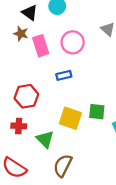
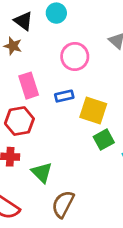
pink rectangle: (41, 46) -> (29, 86), moved
green square: (97, 112) -> (104, 140), turned -35
yellow square: (70, 118) -> (93, 111), moved

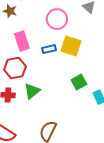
yellow square: (93, 111) -> (71, 46), moved
green triangle: (42, 173) -> (32, 91), moved, turned 36

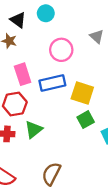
yellow square: (71, 46) -> (82, 93), moved
blue rectangle: (49, 49) -> (52, 83), size x1.6

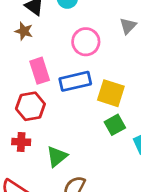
gray triangle: (97, 37) -> (128, 26), turned 32
green triangle: (34, 130) -> (57, 156), moved

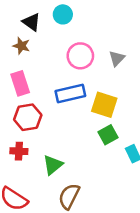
gray triangle: (128, 26) -> (117, 58), moved
pink rectangle: (40, 71) -> (20, 83), moved

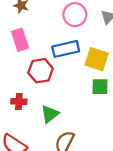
red hexagon: (28, 117) -> (41, 71), moved
green square: (108, 135) -> (100, 87), turned 30

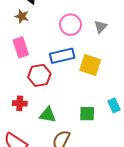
green square: (100, 87) -> (87, 114), moved
green triangle: (50, 114) -> (48, 115), turned 48

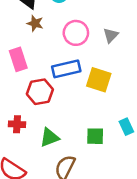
brown star: (22, 16) -> (35, 23), moved
green triangle: (48, 115) -> (49, 137), turned -30

